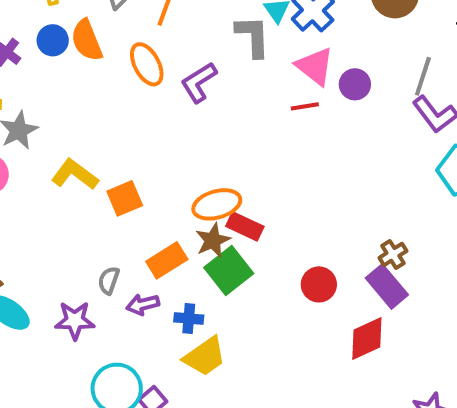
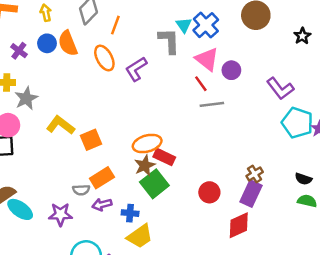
gray line: (423, 76) -> (212, 104), moved, turned 65
red line: (305, 106) -> (201, 84), turned 63
orange rectangle: (167, 260) -> (102, 178), moved
gray semicircle: (109, 280) -> (81, 190), turned -112
purple rectangle: (387, 286) -> (251, 194), turned 65

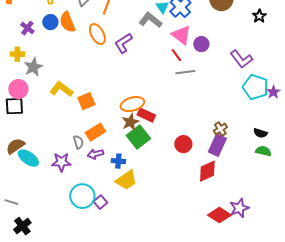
gray L-shape: (169, 41) -> (150, 20), turned -50
gray semicircle: (81, 190) -> (78, 142), turned -104

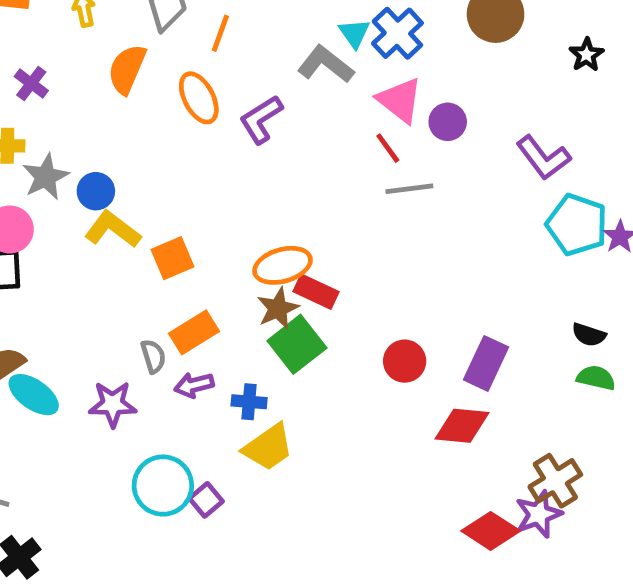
blue circle: (50, 22) -> (96, 191), moved
orange semicircle: (67, 22) -> (127, 69), turned 45
brown cross: (220, 129) -> (555, 481), moved, size x1.5
red diamond: (207, 171) -> (462, 426), turned 30

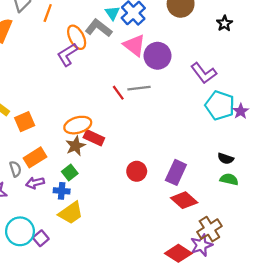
orange ellipse: (199, 98) -> (77, 37), moved
purple circle: (448, 122) -> (157, 56), size x1.5
red line: (388, 148) -> (118, 93), moved
green square: (297, 344) -> (70, 172), moved, size x0.6
red diamond: (462, 426) -> (184, 200), moved, turned 36

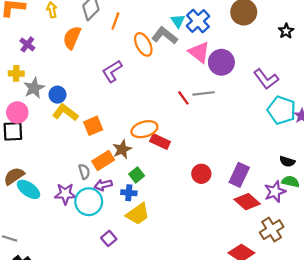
purple L-shape: (67, 55) -> (112, 71), moved
brown star: (75, 146) -> (122, 149), moved
cyan circle: (20, 231) -> (89, 202), moved
purple star: (201, 245) -> (275, 192), moved

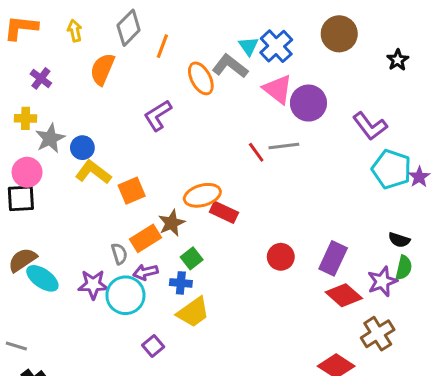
green semicircle: (291, 182) -> (404, 268), turned 90

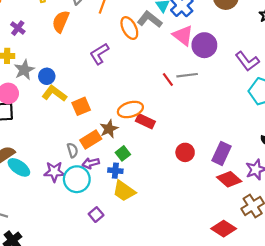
yellow trapezoid: (193, 312) -> (124, 191), turned 70

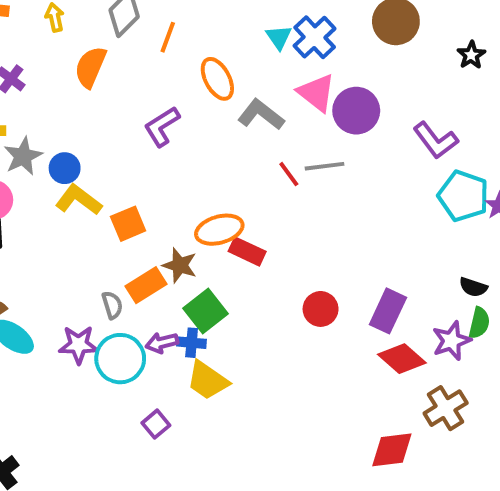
gray L-shape: (150, 19) -> (261, 115), moved
brown star: (109, 129) -> (180, 265), turned -30
green square: (123, 153) -> (205, 311), size x1.5
purple arrow: (91, 163) -> (162, 343), moved
red diamond: (224, 229) -> (392, 450), turned -40

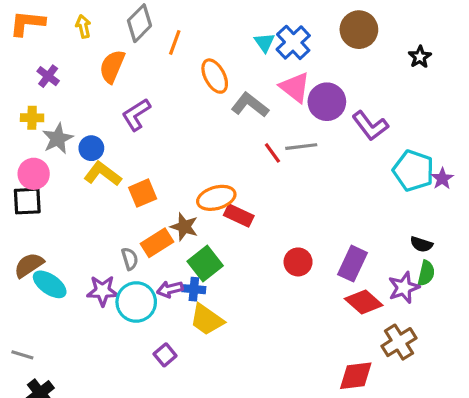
purple L-shape: (162, 126) -> (136, 115), moved
purple L-shape: (436, 140) -> (370, 126), moved

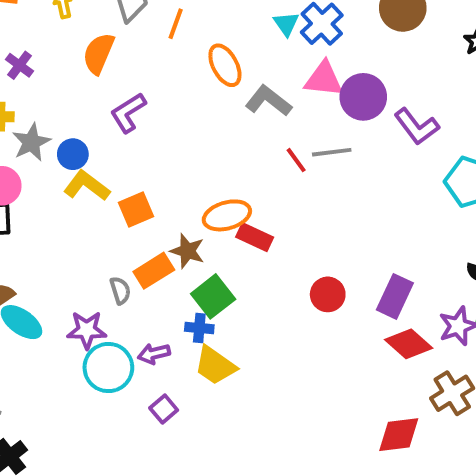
pink triangle: (295, 87) -> (324, 79), turned -32
purple arrow: (170, 289) -> (154, 354), moved
cyan circle: (136, 302) -> (108, 368), moved

